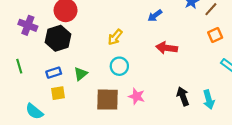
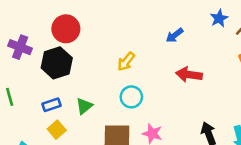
yellow square: (58, 93) -> (57, 130), turned -32

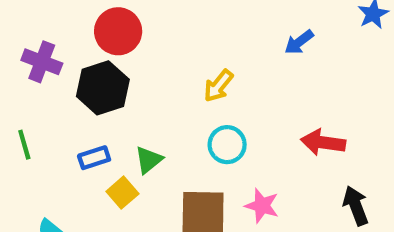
red arrow: (189, 75) -> (323, 142), moved
yellow square: (57, 130) -> (122, 193), moved

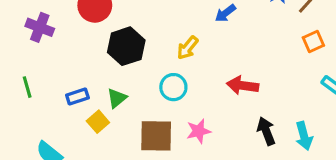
yellow arrow: (218, 86) -> (188, 48), moved
black hexagon: (103, 88) -> (126, 46), moved
pink star: (262, 206) -> (199, 131), turned -30

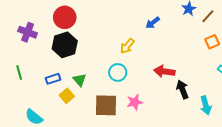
black hexagon: (126, 46) -> (65, 45), moved
green triangle: (117, 98) -> (80, 80), turned -32
black arrow: (266, 131) -> (182, 89), moved

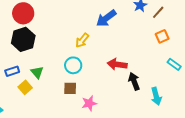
blue arrow: (153, 23) -> (106, 18), size x1.5
pink star: (135, 102) -> (89, 103), moved
brown square: (106, 105) -> (70, 88), moved, size x0.6

